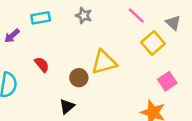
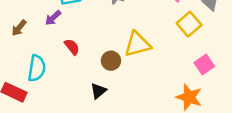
purple arrow: (12, 36) -> (53, 18), moved

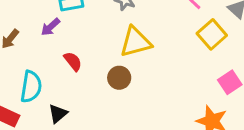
yellow triangle: (137, 44) -> (136, 42), moved
black triangle: (98, 91) -> (58, 114), moved

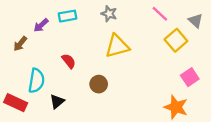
purple arrow: (50, 27) -> (41, 25), moved
brown circle: (119, 78) -> (99, 84), moved

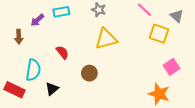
yellow square: (176, 40) -> (159, 34), turned -30
brown arrow: (20, 44) -> (19, 37), turned -40

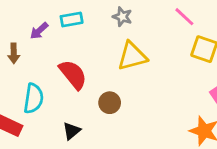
red semicircle: (62, 52) -> (73, 74), size x1.6
black triangle: (52, 89) -> (72, 131), moved

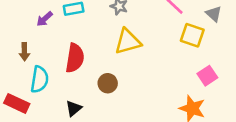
brown arrow: (14, 53) -> (24, 52), moved
red semicircle: (73, 74) -> (75, 58), turned 48

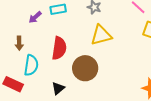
brown circle: (108, 83) -> (85, 68), size x1.6

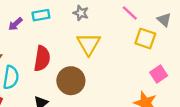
yellow triangle: (101, 35) -> (89, 44), turned -45

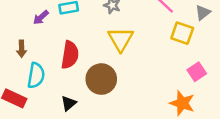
gray triangle: (164, 20) -> (203, 13), turned 40

